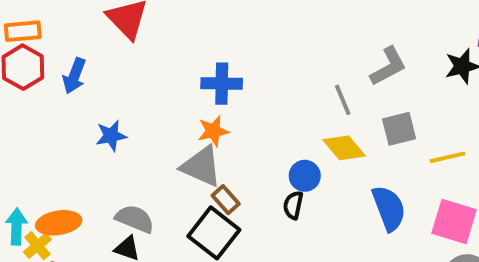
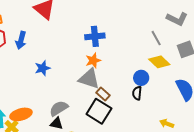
gray L-shape: (388, 66) -> (177, 19), turned 60
gray semicircle: (135, 219) -> (59, 108), turned -48

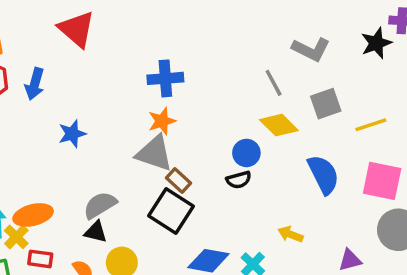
black semicircle: (137, 93) -> (239, 180), turned -112

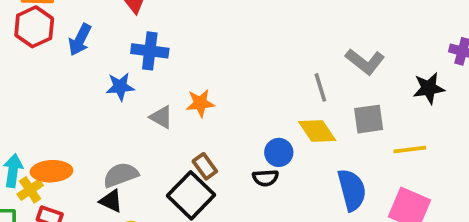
black star: (376, 43) -> (429, 88), moved
blue cross: (165, 78) -> (150, 51), moved
blue star: (72, 134) -> (120, 87), moved
gray triangle: (154, 153) -> (161, 117), moved, size x0.6

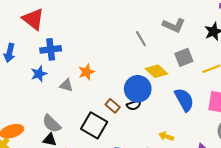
gray line: (320, 87) -> (141, 39), moved
blue circle: (279, 152) -> (138, 89), size x1.6
brown rectangle: (205, 166) -> (113, 106), moved
gray semicircle: (121, 175) -> (52, 124), turned -102

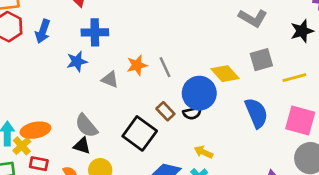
gray line: (141, 39) -> (165, 67), moved
yellow arrow: (166, 136) -> (203, 152), moved

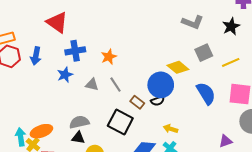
orange star: (137, 65) -> (109, 57), moved
gray line: (165, 67) -> (115, 85), moved
gray semicircle: (86, 126) -> (79, 122), turned 126

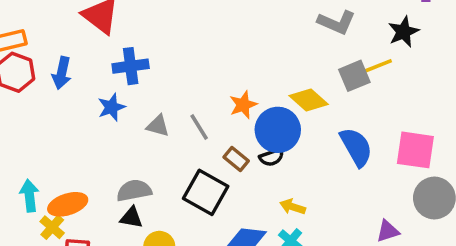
orange star: (109, 57) -> (243, 105), moved
yellow line: (231, 62) -> (377, 66), moved
cyan arrow: (21, 137) -> (29, 196), moved

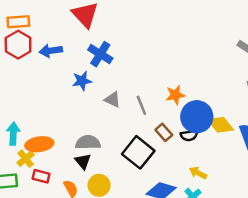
blue cross: (131, 66) -> (100, 54), turned 30
blue arrow: (62, 73) -> (51, 51), turned 60
yellow diamond: (309, 100) -> (220, 125), moved
black triangle: (131, 218) -> (83, 161), turned 30

